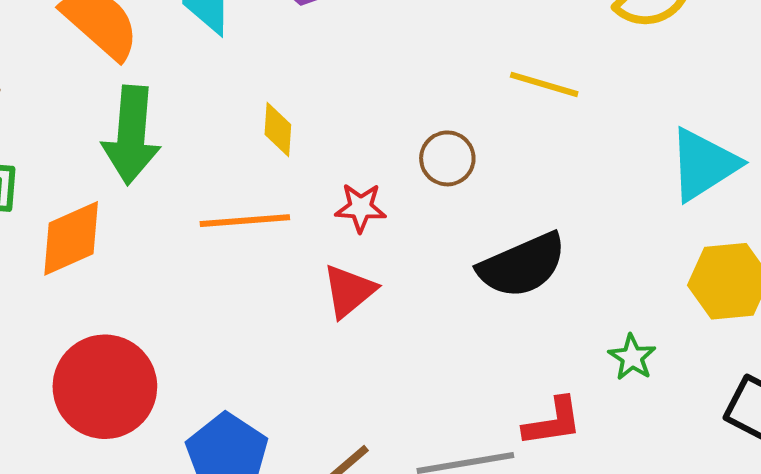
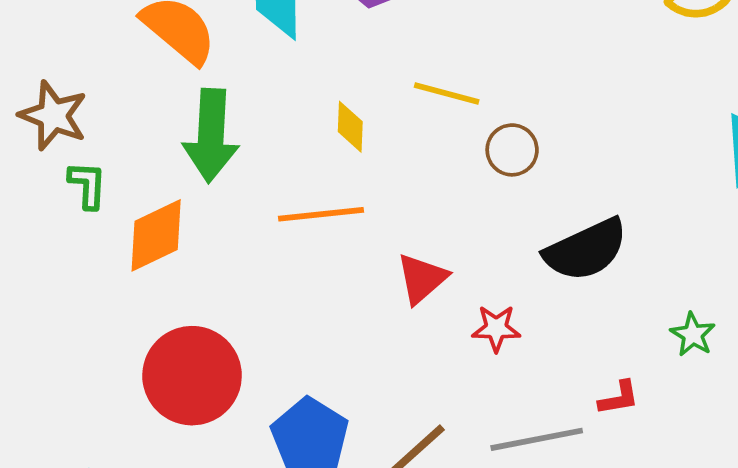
yellow line: (544, 84) -> (447, 93), moved
red star: (361, 208) -> (496, 328), moved
red L-shape: (553, 422) -> (619, 398), size x0.7

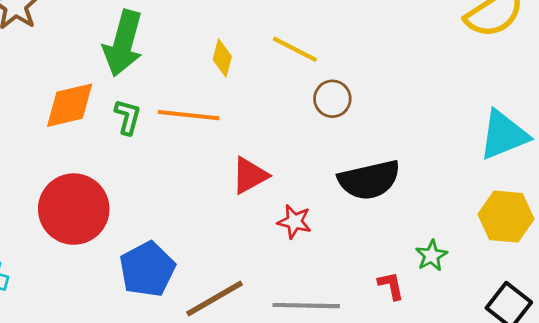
green L-shape: (87, 185) -> (128, 117), moved
red L-shape: (619, 398) -> (391, 286), moved, turned -104

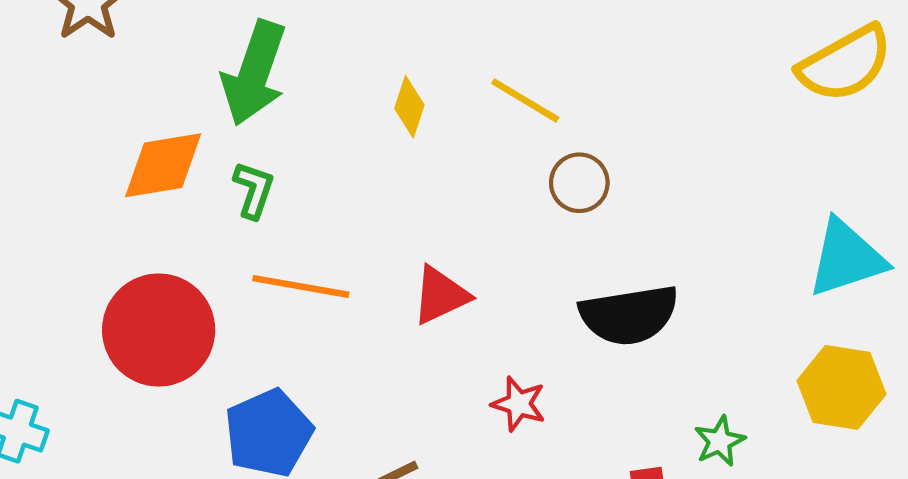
orange line: (189, 115) -> (301, 286), moved
red star: (294, 222) -> (519, 404), moved

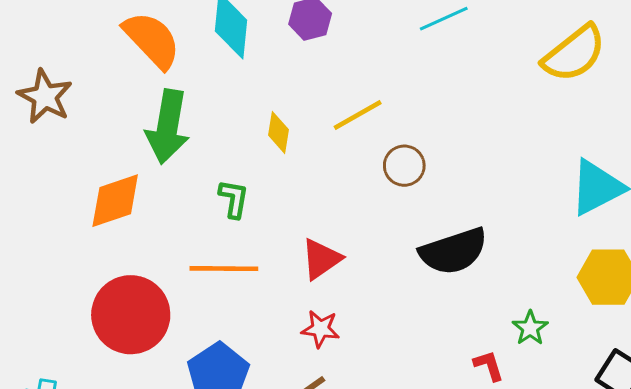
yellow line: (525, 100) -> (358, 115), turned -51
green L-shape: (254, 190) -> (234, 199), moved
red star: (519, 404) -> (321, 329), moved

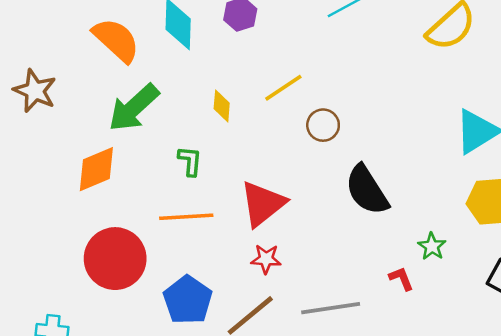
green arrow: (168, 127) -> (134, 108), turned 42
black semicircle: (453, 251) -> (367, 190), turned 80
red triangle: (321, 259) -> (263, 204), size x1.4

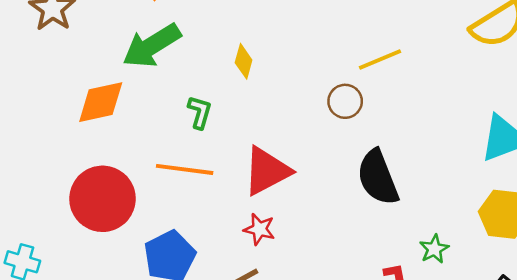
yellow line: (283, 88) -> (380, 59), moved

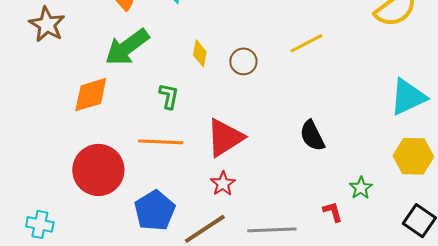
brown circle: (345, 101) -> (243, 61), moved
black semicircle: (378, 177) -> (312, 136), size x0.7
red star: (259, 229) -> (223, 184), turned 30

